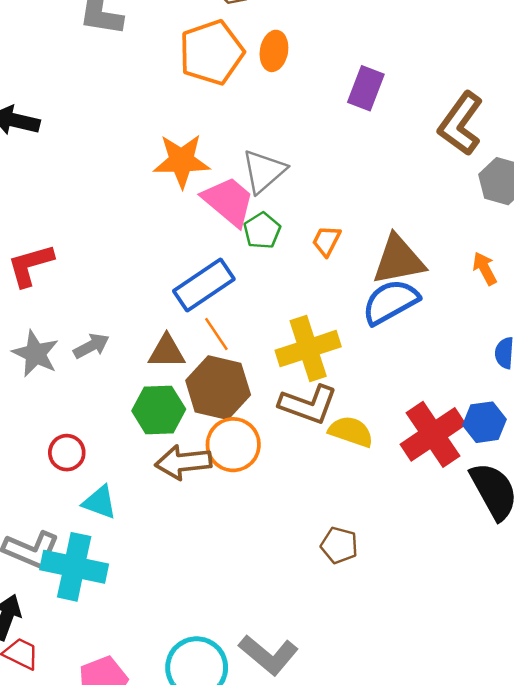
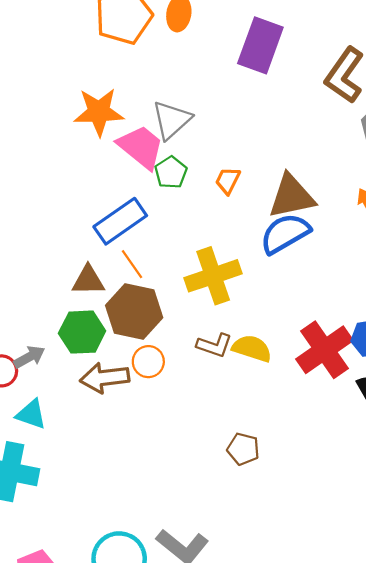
purple rectangle: (366, 88) -> (260, 45), size x1.4
gray arrow: (91, 346) -> (29, 357), moved
brown L-shape: (308, 404) -> (214, 345), moved, size x0.7
orange circle: (233, 445) -> (148, 362), size x0.7

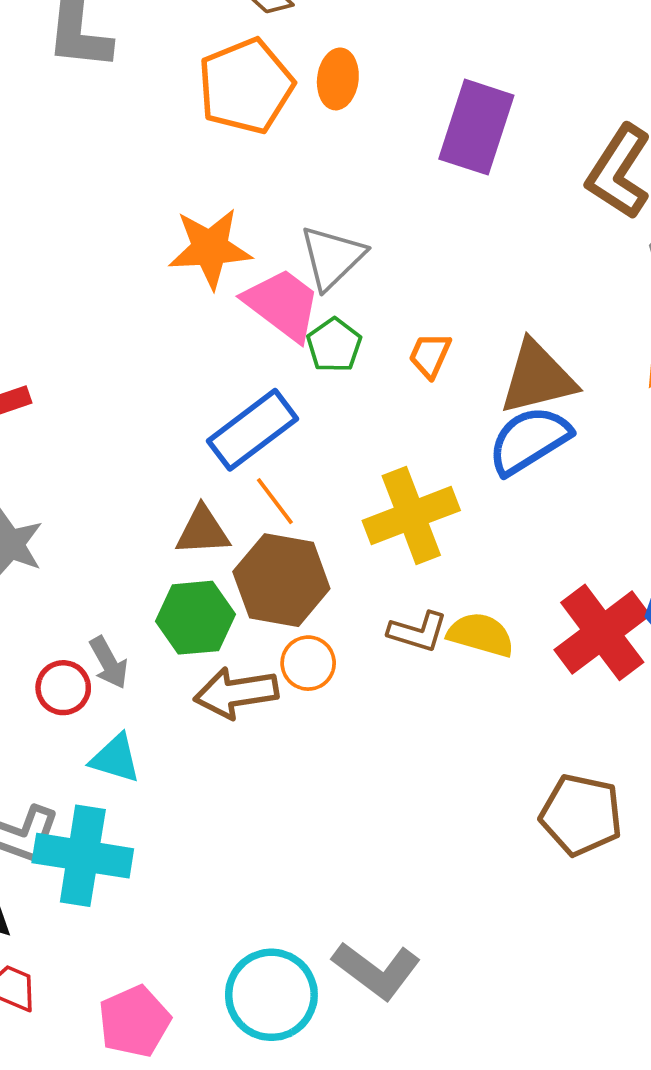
gray arrow: (29, 357) -> (109, 663), turned 92
brown pentagon: (243, 449) -> (581, 815), moved, size x1.5

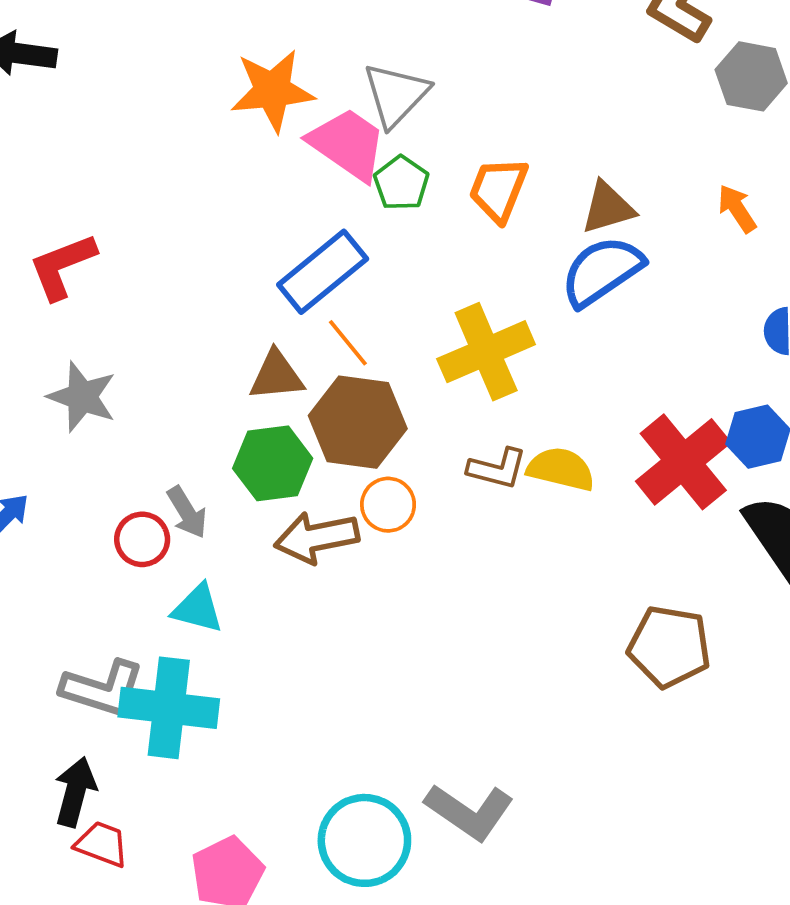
orange trapezoid: (430, 355) -> (498, 189), size x1.4
brown triangle: (538, 378) -> (608, 208), size x0.7

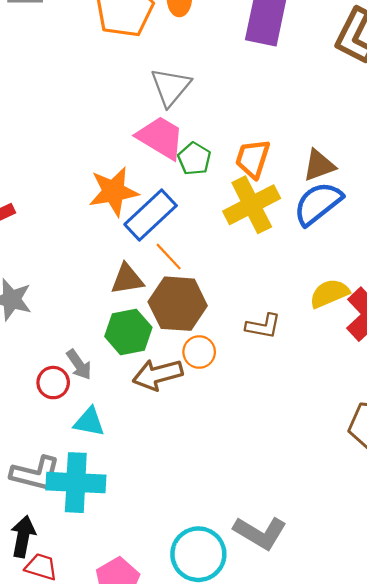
orange star: (272, 90) -> (113, 191), moved
gray triangle: (396, 95) -> (171, 87), moved
yellow cross: (486, 352) -> (252, 205), moved
yellow semicircle: (561, 469) -> (329, 293), moved, turned -33

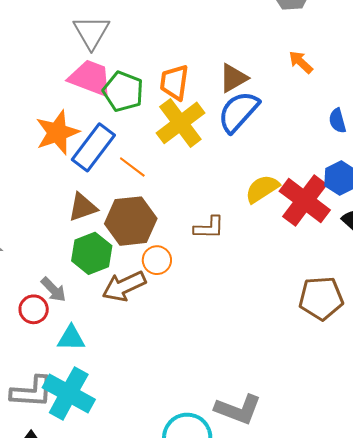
green pentagon: (194, 159) -> (123, 91), size x1.4
orange line: (169, 257) -> (132, 167), moved
cyan cross: (76, 483) -> (69, 393), turned 36

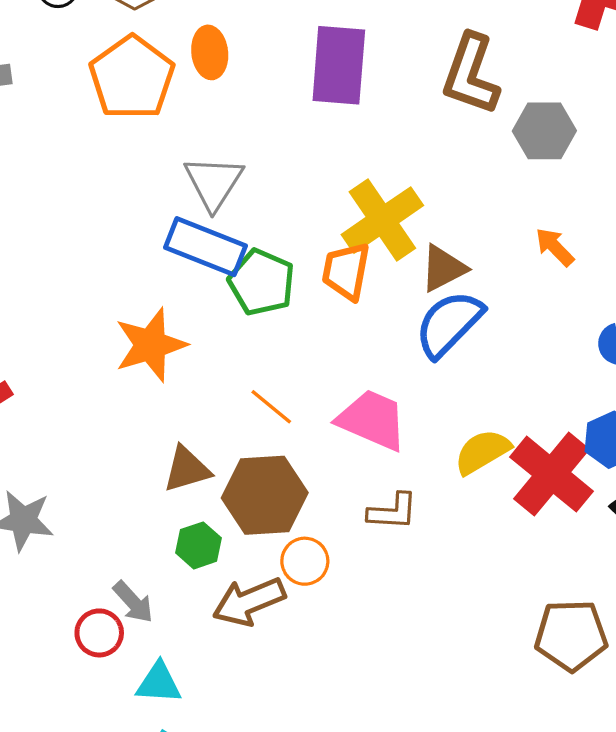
pink trapezoid: (90, 78) -> (372, 420), moved
yellow cross: (180, 123) -> (382, 220), moved
blue rectangle: (93, 147) -> (206, 247), moved, turned 72
green hexagon: (92, 253) -> (199, 545), size x0.7

